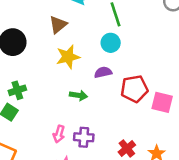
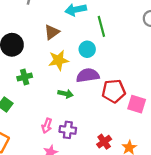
cyan circle: (111, 43) -> (87, 49), moved
purple semicircle: (103, 72) -> (88, 75), size x1.5
green cross: (17, 90) -> (25, 77), moved

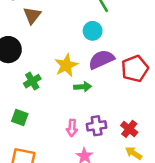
brown triangle: (52, 32) -> (32, 15), moved
yellow star: (58, 60) -> (66, 65), moved
red cross: (104, 142) -> (129, 129), moved

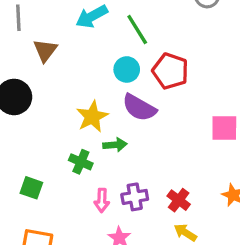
purple semicircle: (101, 59) -> (139, 108), turned -125
red pentagon: (135, 69) -> (170, 71), moved, turned -30
green cross: (32, 81) -> (81, 162), moved, turned -35

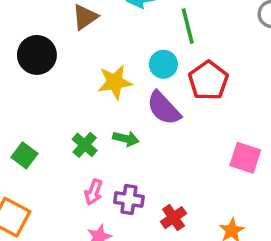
yellow star: (92, 117) -> (115, 82), moved

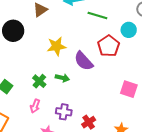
green line: (188, 26) -> (97, 15), turned -60
cyan circle: (163, 64) -> (129, 30), moved
pink arrow: (94, 192) -> (35, 106), moved

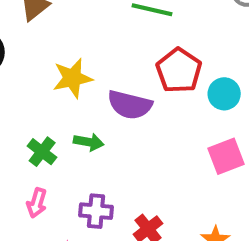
cyan circle: (129, 30) -> (224, 94), moved
purple semicircle: (84, 61) -> (130, 105), turned -30
pink square: (129, 89) -> (226, 156), turned -36

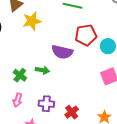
red pentagon: (179, 71) -> (86, 35), turned 30
yellow star: (72, 78) -> (32, 21), moved

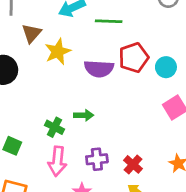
purple semicircle: (62, 52) -> (99, 69), moved
pink arrow: (18, 100) -> (57, 161), size x1.5

